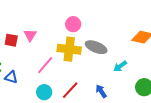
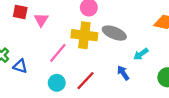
red square: (11, 40) -> (20, 12), moved
blue arrow: (101, 91) -> (123, 73), moved

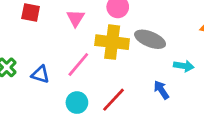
pink triangle: (41, 20) -> (76, 18), moved
cyan arrow: (141, 54) -> (184, 66), turned -136
blue triangle: (20, 66) -> (40, 74), moved

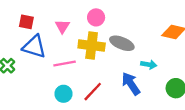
pink line: (78, 65) -> (65, 63), turned 40
blue triangle: (40, 74) -> (34, 47), moved, size x1.6
blue arrow: (161, 90) -> (131, 84), size x1.5

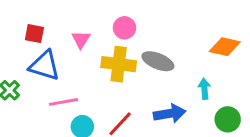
pink line: (65, 63) -> (63, 102), moved
cyan arrow: (149, 65) -> (204, 89), moved, turned -104
blue arrow: (131, 84) -> (170, 114), turned 115

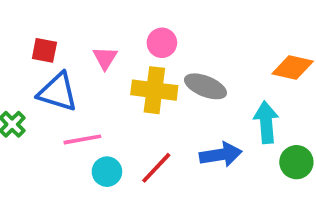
cyan arrow: (204, 89) -> (266, 122), size x1.5

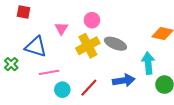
red square: (44, 50) -> (23, 12), moved
yellow cross: (154, 90) -> (88, 46), turned -35

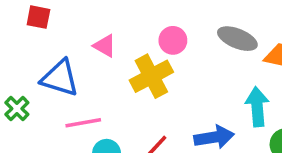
pink circle: (92, 20) -> (173, 40), moved
pink triangle: (61, 28) -> (105, 46), turned -32
gray ellipse: (115, 44) -> (237, 39), moved

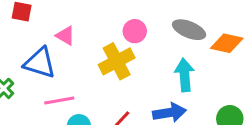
pink triangle: (105, 46) -> (65, 36), moved
cyan arrow: (257, 107) -> (185, 75), moved

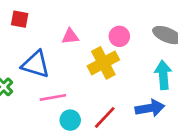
pink triangle: (65, 36) -> (70, 36), moved, turned -36

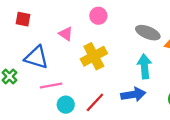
pink triangle: (70, 36) -> (66, 34), turned 40
pink circle: (119, 36) -> (98, 16), moved

